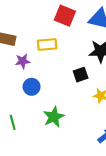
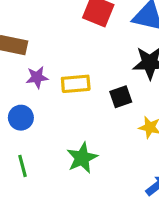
yellow rectangle: (47, 44) -> (76, 84), moved
blue circle: (32, 87) -> (21, 118), moved

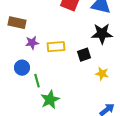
green star: (82, 158) -> (50, 100), moved
green line: (22, 166) -> (37, 81), moved

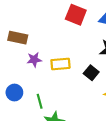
black square: (84, 55) -> (91, 73), turned -32
blue circle: (22, 68) -> (14, 93), moved

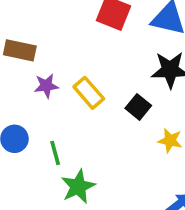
yellow rectangle: (60, 64) -> (89, 93), turned 54

